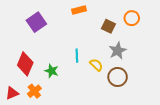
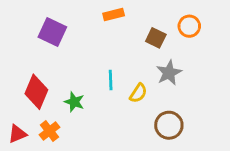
purple square: (36, 22) -> (52, 32), turned -30
yellow semicircle: (96, 65) -> (138, 93), turned 80
brown circle: (118, 77) -> (169, 125), moved

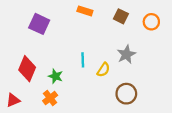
orange rectangle: (114, 15) -> (85, 11), turned 32
orange circle: (189, 26) -> (151, 22), moved
brown square: (156, 38) -> (121, 16), moved
orange cross: (49, 131) -> (50, 98), moved

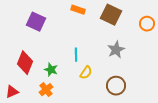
brown square: (121, 16) -> (111, 15), size x1.5
orange circle: (151, 22) -> (147, 24), moved
yellow semicircle: (103, 70) -> (86, 73), moved

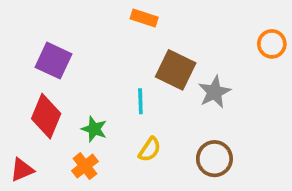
brown square: (111, 15) -> (176, 70), moved
purple square: (36, 22) -> (53, 61), moved
yellow semicircle: (86, 73) -> (150, 149), moved

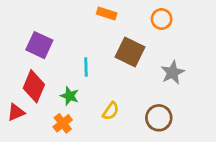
orange circle: (272, 44) -> (162, 19), moved
gray star: (214, 92) -> (173, 73), moved
cyan line: (140, 101) -> (86, 67), moved
red triangle: (22, 170) -> (16, 112), moved

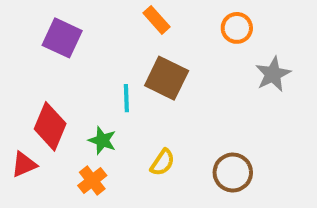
orange rectangle: (107, 14) -> (156, 20), turned 30
purple square: (39, 45) -> (62, 38), moved
brown square: (130, 52) -> (167, 78), moved
gray star: (173, 73) -> (273, 74), moved

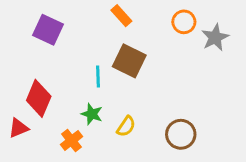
gray star: (273, 74) -> (215, 37), moved
green star: (102, 140) -> (92, 114), moved

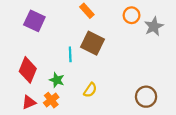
green star: (92, 114) -> (57, 80), moved
red triangle: (18, 128) -> (29, 102), moved
brown circle: (181, 134) -> (146, 97), moved

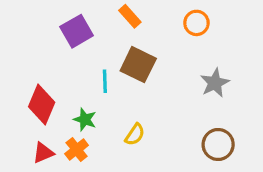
purple square: (34, 21) -> (77, 31), moved, turned 35
gray star: (154, 26) -> (215, 83), moved

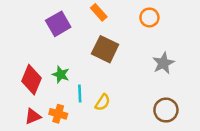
cyan line: (105, 81) -> (80, 94), moved
green star: (85, 120) -> (61, 75), moved
orange cross: (77, 149) -> (58, 114), turned -36

